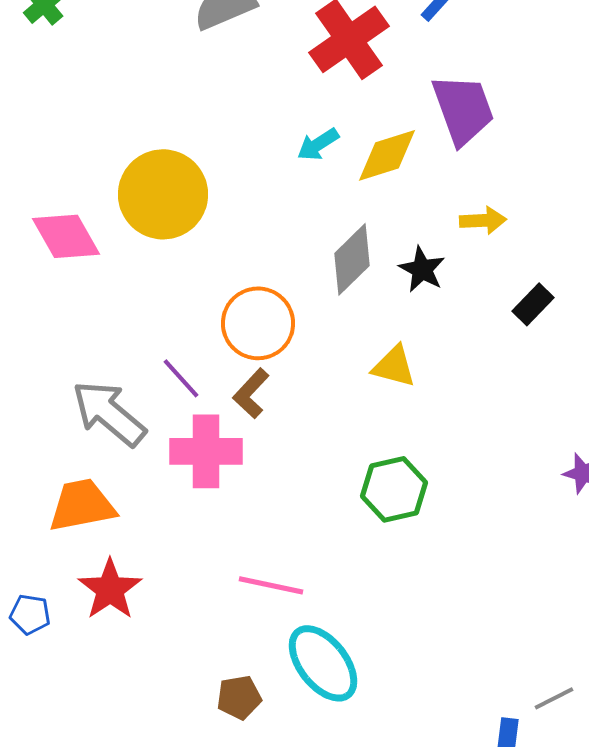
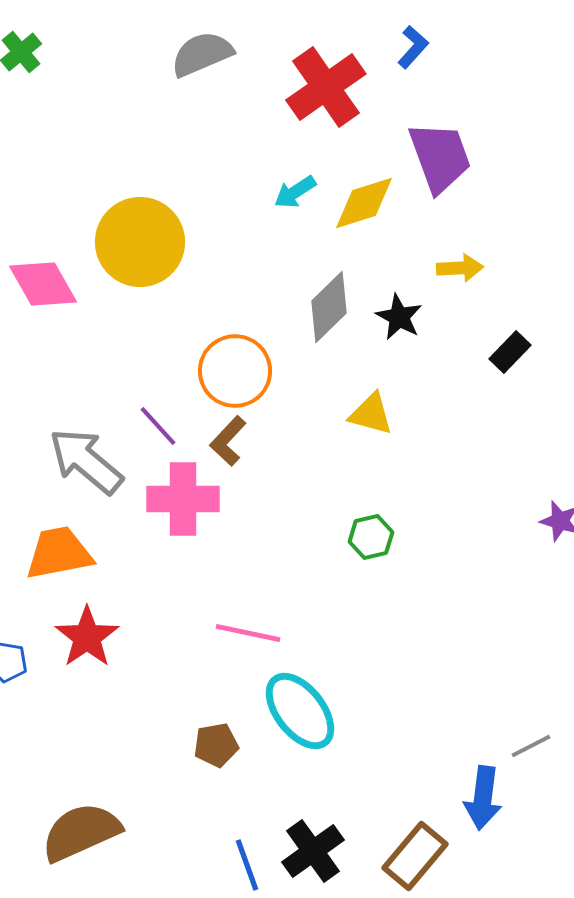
green hexagon: (394, 489) -> (371, 537), size x0.7

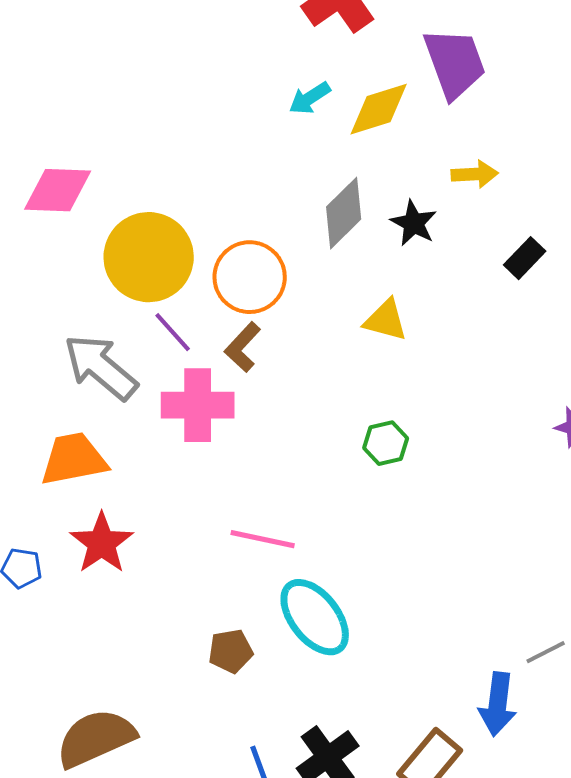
yellow circle: (140, 242) -> (149, 257), moved
pink diamond: (43, 284) -> (58, 190), turned -58

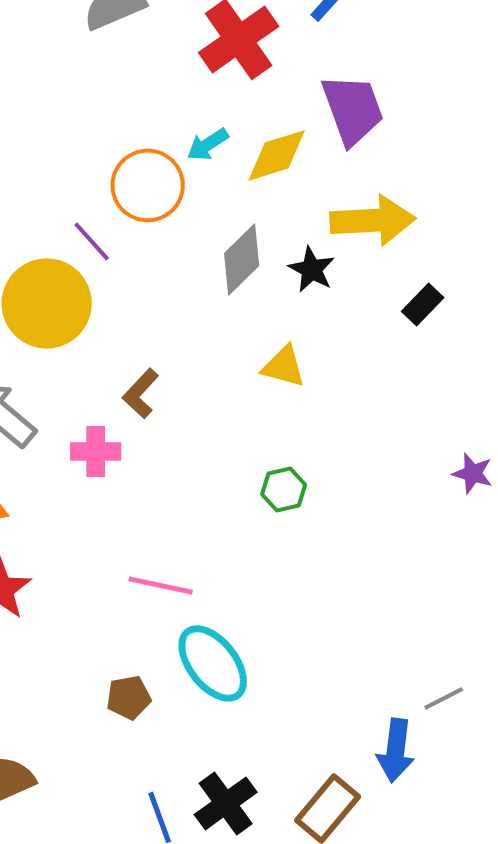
yellow arrow: (475, 174) -> (373, 220), size x1.8
orange circle: (250, 277) -> (148, 185), moved
purple line: (173, 332) -> (92, 241), moved
pink cross: (198, 405) -> (96, 451), size x0.7

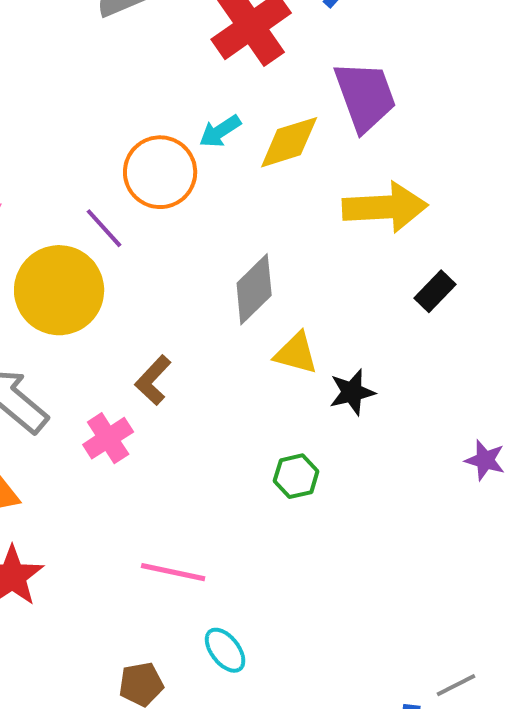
gray diamond: (242, 259) -> (254, 289), moved
black star: (312, 269) -> (352, 392), moved, turned 30
pink cross: (96, 451) -> (108, 438), turned -33
cyan ellipse: (213, 663) -> (225, 650), size x0.6

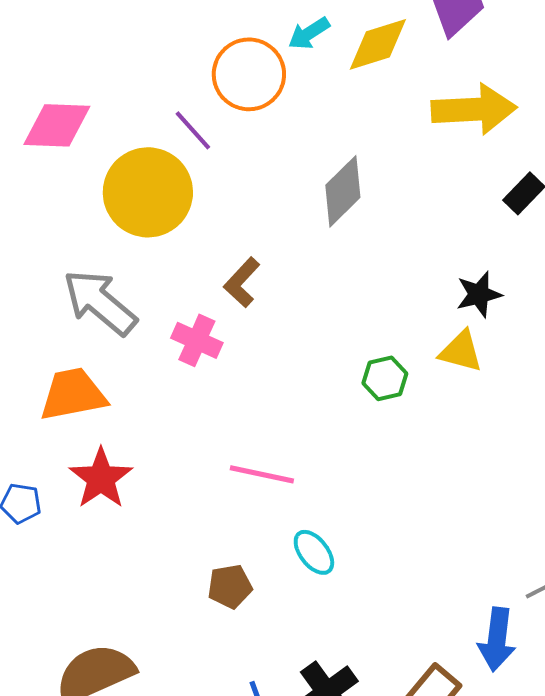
yellow triangle: (296, 353) -> (461, 351), moved
black star: (352, 392) -> (479, 294), moved
pink cross: (108, 438) -> (197, 340), turned -33

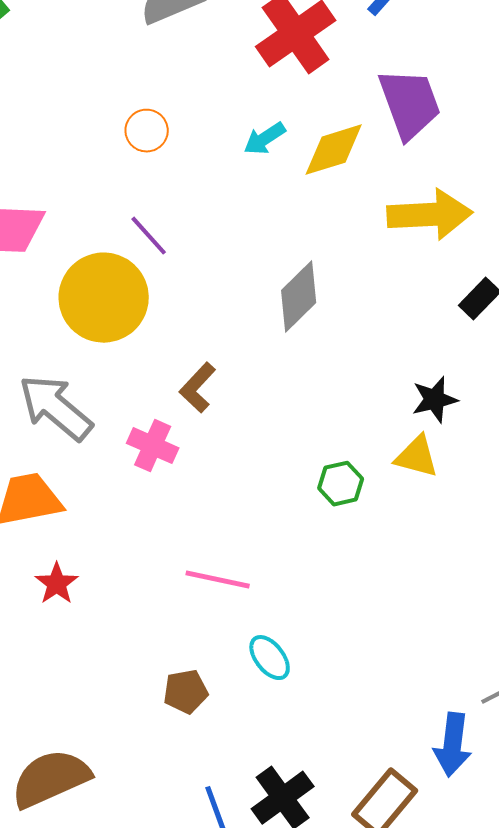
orange circle: (249, 74) -> (147, 131), moved, size x0.6
red star: (101, 478) -> (57, 584), size x0.7

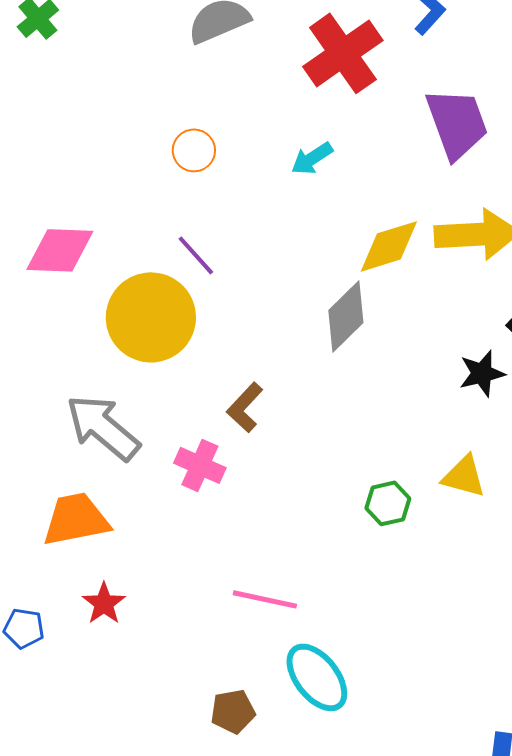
yellow diamond: (334, 150) -> (389, 246), moved
black star: (435, 400) -> (482, 373), moved
cyan ellipse: (270, 658) -> (317, 677), size x1.5

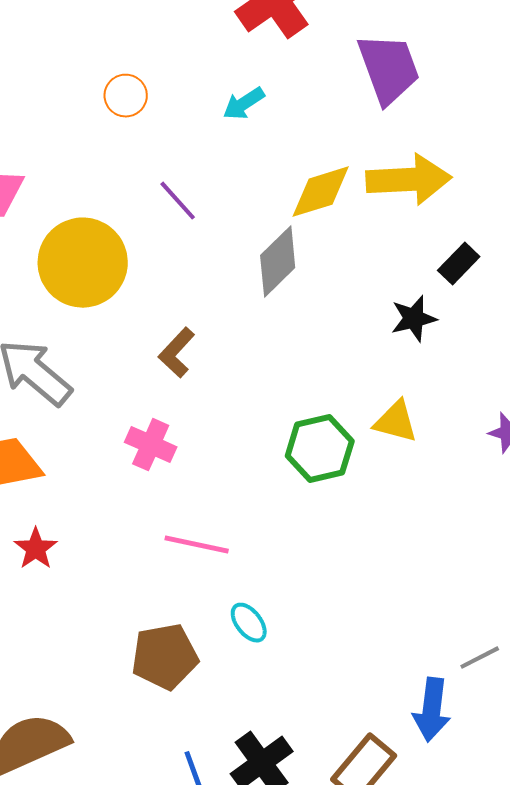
purple line: (196, 255) -> (178, 201), moved
pink cross: (200, 465) -> (151, 445), moved
green hexagon: (388, 503) -> (320, 449), size x1.5
cyan ellipse: (317, 677) -> (249, 623), size x0.6
brown pentagon: (233, 711) -> (165, 657), size x1.5

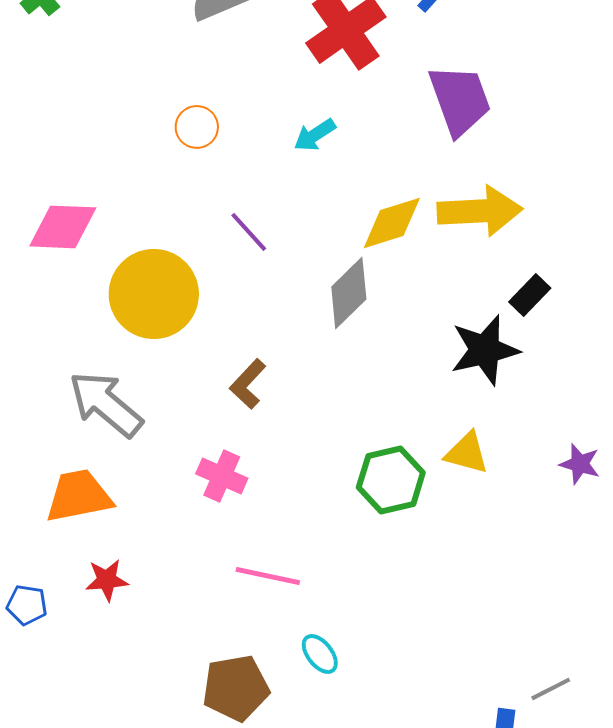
black star: (414, 319) -> (485, 350), size x1.5
red star: (36, 549) -> (107, 580), turned 30

